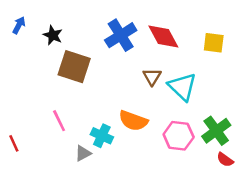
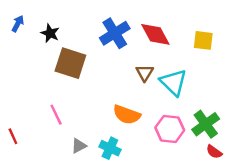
cyan cross: (102, 136) -> (110, 148), moved

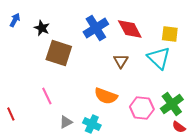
cyan triangle: (173, 82) -> (159, 58), moved

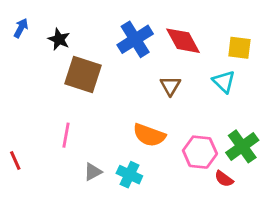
cyan triangle: (159, 58) -> (224, 82), size x0.7
pink line: (47, 96) -> (66, 135), turned 36
red semicircle: (179, 127) -> (224, 179), moved

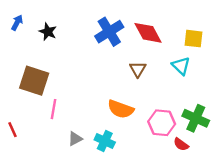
brown square: (83, 75) -> (34, 81), moved
green cross: (242, 146) -> (196, 118), turned -30

